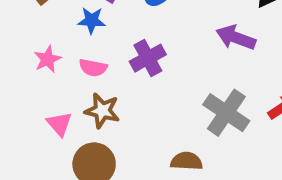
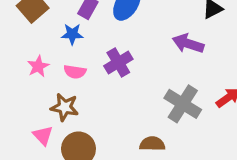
brown star: (102, 111) -> (65, 107), moved
pink triangle: (59, 124) -> (43, 135), moved

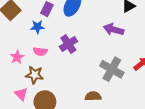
pink star: (38, 66) -> (17, 57), moved

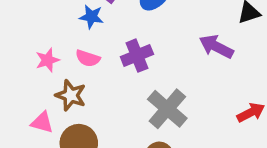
gray cross: (112, 69) -> (167, 109), moved
pink triangle: (21, 94) -> (42, 122), turned -40

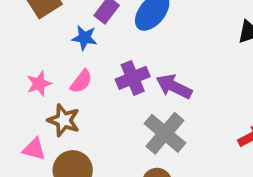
purple arrow: (216, 47) -> (174, 87), moved
pink semicircle: (88, 58) -> (81, 81), turned -70

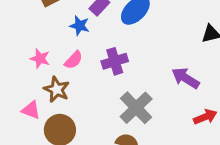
pink star: (39, 84) -> (40, 59), turned 30
purple arrow: (174, 87) -> (185, 78), moved

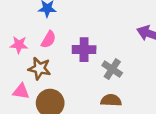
purple cross: (115, 61) -> (84, 50), moved, turned 30
gray cross: (136, 108) -> (112, 69), size x0.7

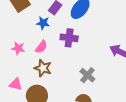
purple cross: (84, 50) -> (69, 38), moved
brown star: (40, 68) -> (43, 68), moved

